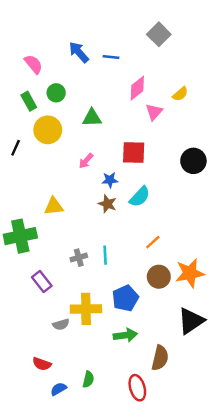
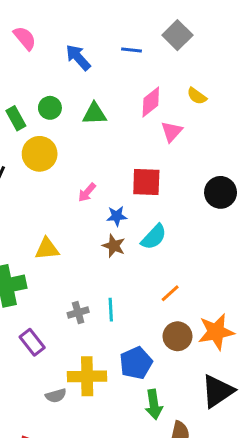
blue line: (111, 57) -> (132, 50), moved
pink semicircle: (33, 64) -> (25, 38), moved
yellow semicircle: (180, 94) -> (197, 96), moved, turned 77
green triangle: (92, 118) -> (94, 114), moved
green arrow: (125, 335) -> (154, 405), moved, turned 90

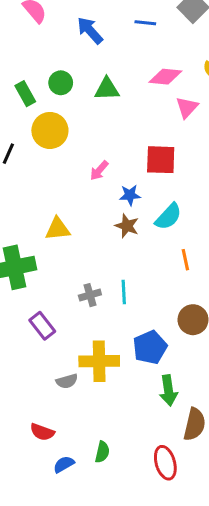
pink diamond: (151, 102) -> (165, 77), turned 44
orange line: (170, 293) -> (185, 260), moved, turned -60

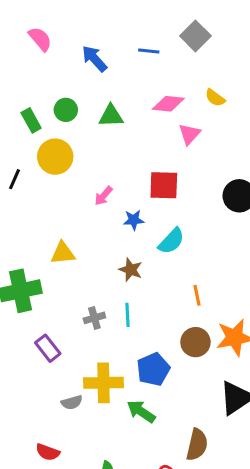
brown star: (127, 226) -> (131, 270), moved
orange line: (185, 260) -> (197, 295), moved
green arrow: (168, 390) -> (141, 411), moved, turned 132

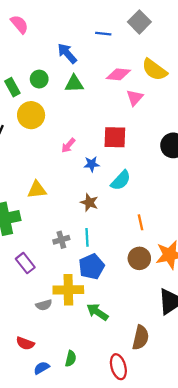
blue arrow: (94, 59) -> (67, 53), moved
yellow semicircle: (215, 98) -> (154, 70), size x1.6
blue pentagon: (153, 369) -> (92, 267), moved

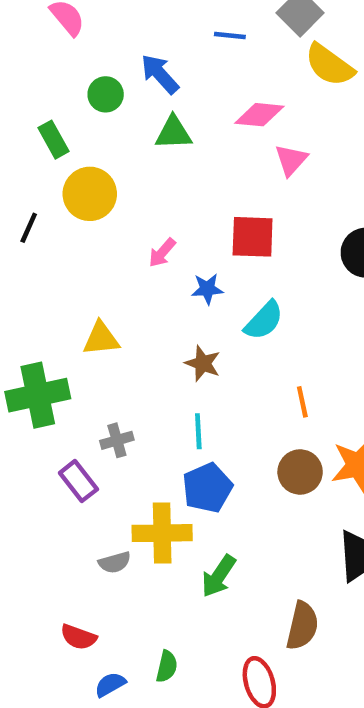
yellow semicircle: (154, 70) -> (329, 65), moved
green circle: (39, 79) -> (106, 94), moved
gray cross: (61, 240) -> (117, 440), moved
green arrow: (97, 312) -> (219, 576), turned -90

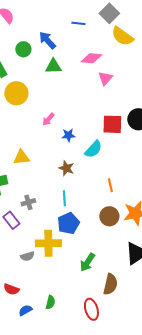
red square: (253, 237) -> (112, 124), moved
green arrow: (219, 576) -> (87, 262), moved

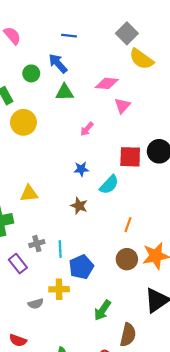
blue line: (78, 23) -> (69, 36), moved
pink arrow: (48, 119) -> (87, 129), moved
orange line: (110, 185) -> (128, 225), turned 32
cyan line: (64, 198) -> (60, 249), moved
yellow cross: (48, 243) -> (59, 289), size x0.7

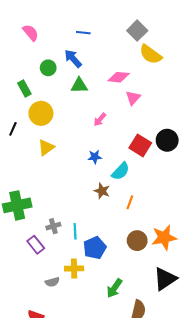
red square: (130, 157) -> (140, 145), turned 30
yellow triangle: (29, 194) -> (46, 147), moved, turned -30
brown star: (79, 206) -> (102, 191), moved
orange line: (128, 225) -> (130, 202), moved

